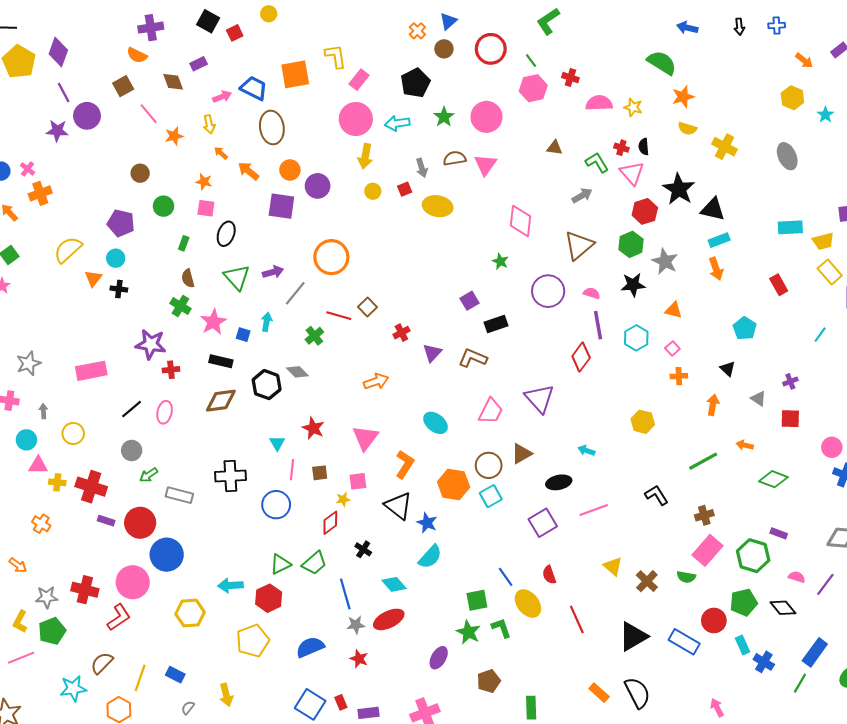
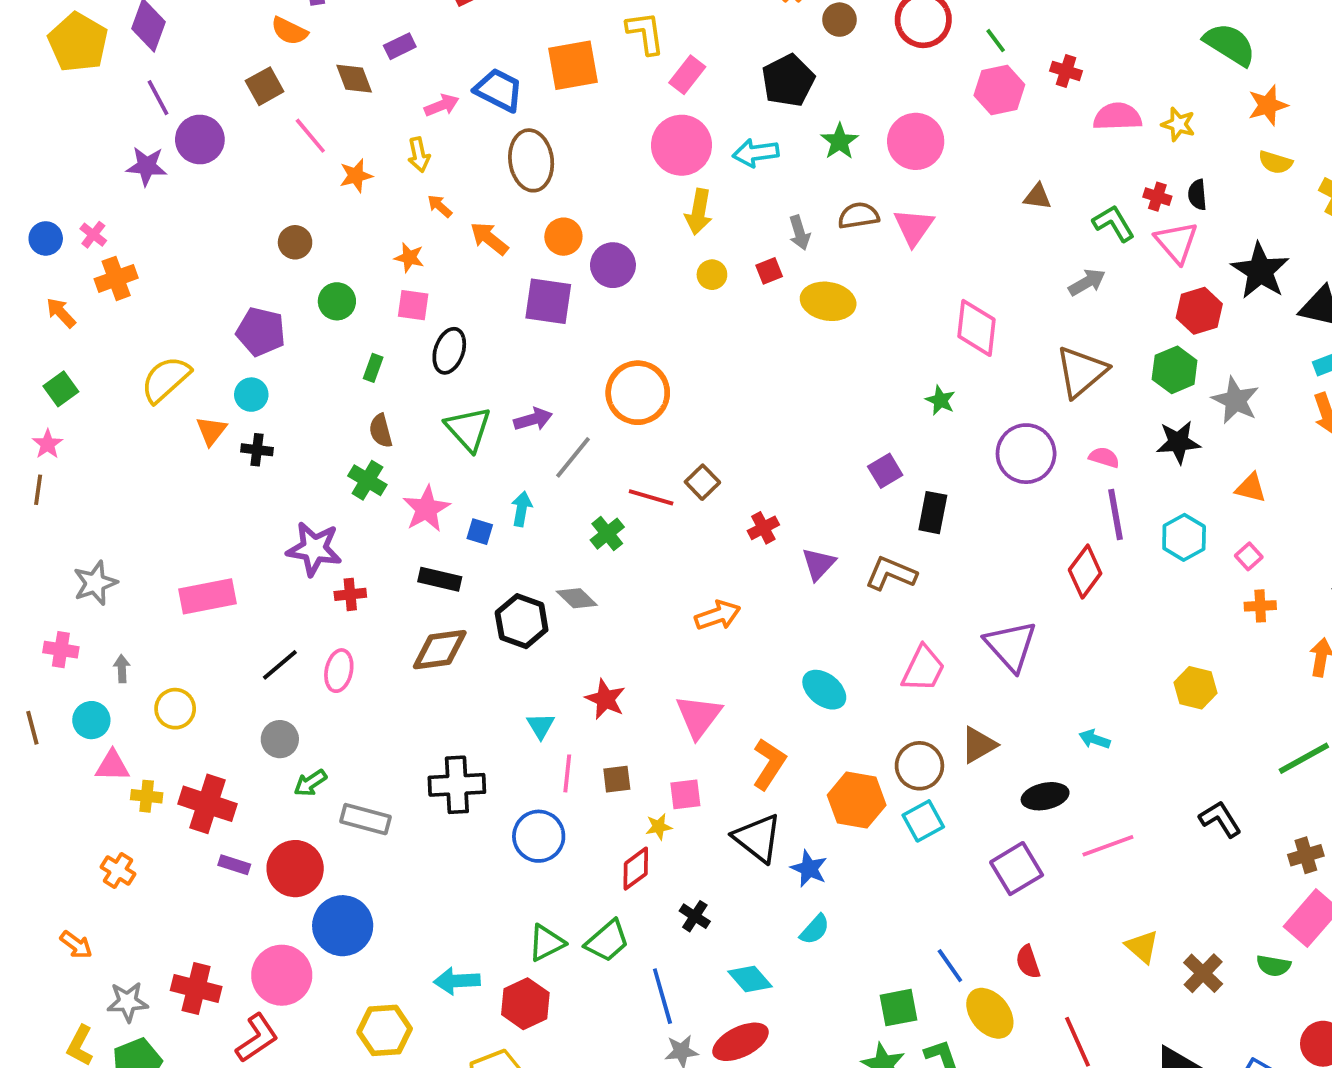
black rectangle: (496, 324) -> (933, 513), turned -60
cyan semicircle: (430, 557) -> (815, 929), size x0.7

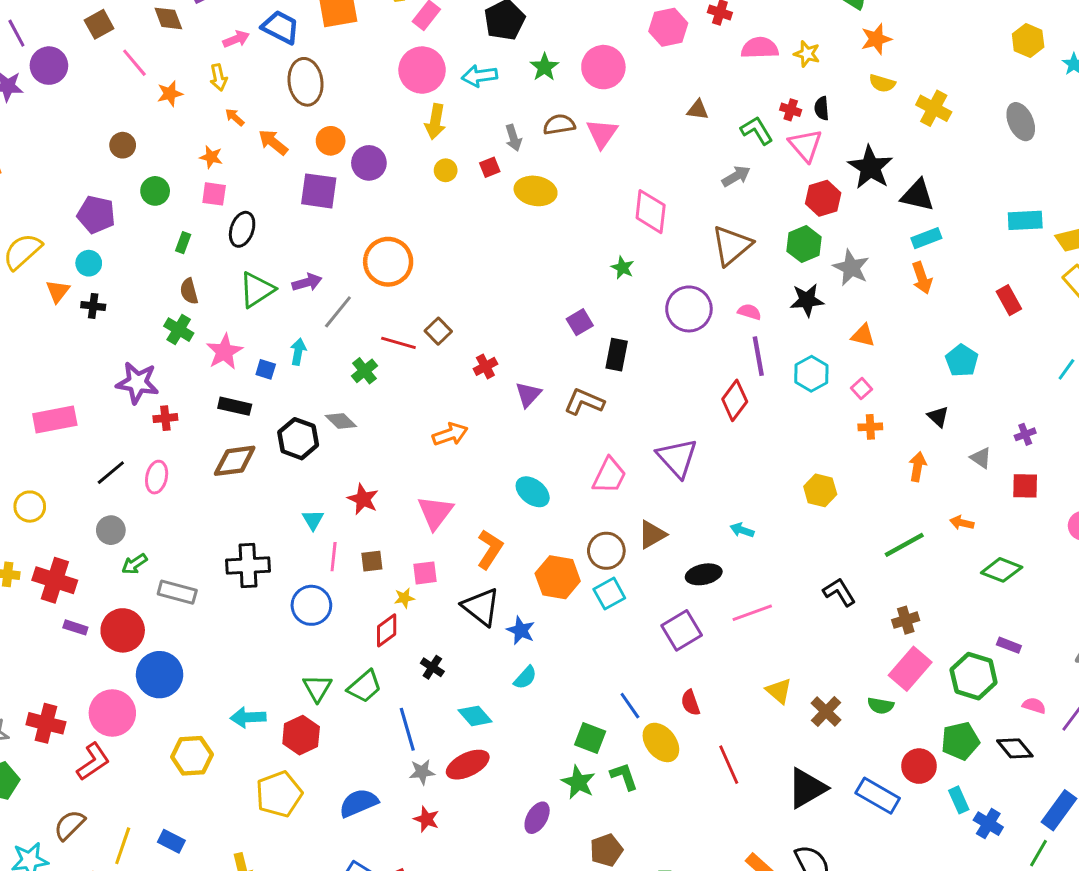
green triangle: (468, 429) -> (257, 290), turned 39
green triangle: (546, 943) -> (317, 688), turned -32
green square: (899, 1008) -> (590, 738), turned 32

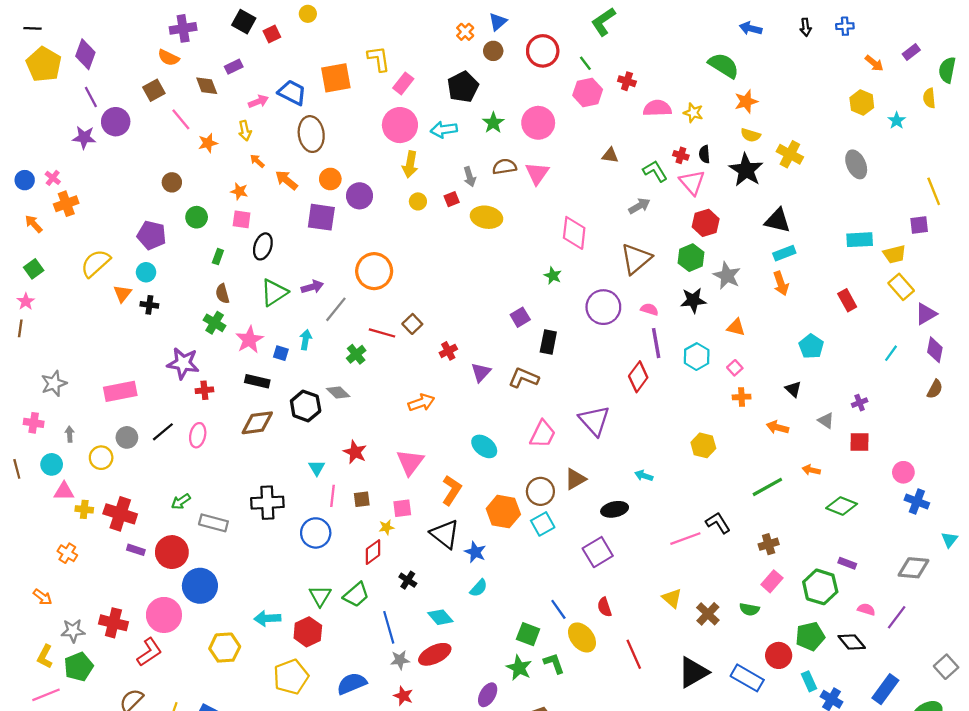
black star: (870, 167) -> (746, 170), moved
orange arrow: (918, 467) -> (778, 427), turned -85
gray circle: (111, 530) -> (127, 437), moved
pink line: (752, 613) -> (685, 539), moved
pink rectangle: (910, 669) -> (772, 581), size x0.7

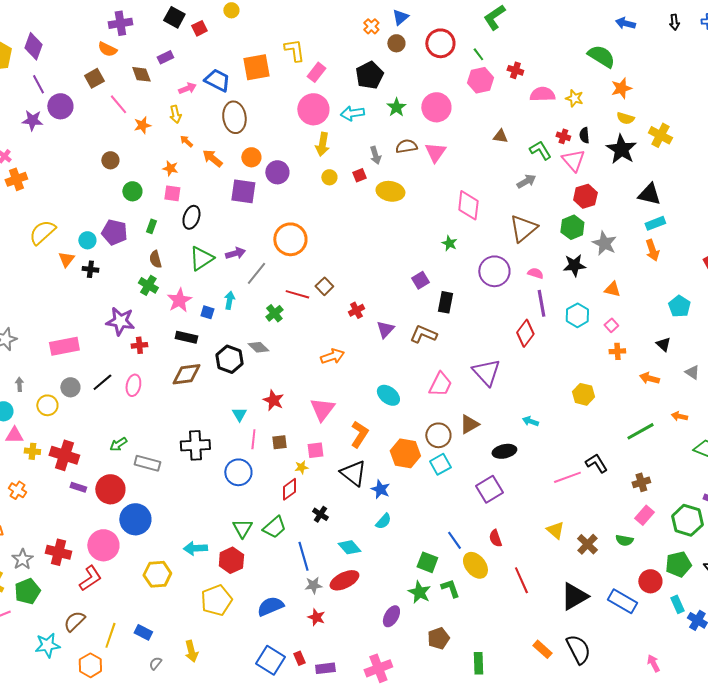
purple pentagon: (152, 235) -> (114, 232), moved
gray star: (73, 631) -> (22, 559), turned -30

